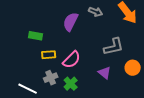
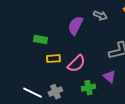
gray cross: (51, 78) -> (55, 92), moved
green cross: (71, 84) -> (88, 88), moved, turned 32

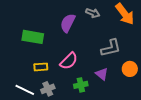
green rectangle: (40, 40) -> (33, 37), size x1.5
yellow rectangle: (53, 59) -> (41, 67), moved

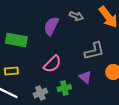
yellow rectangle: (41, 67) -> (11, 71), moved
gray cross: (48, 89) -> (40, 93), moved

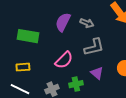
gray arrow: (76, 16) -> (87, 23), moved
gray L-shape: (94, 51) -> (94, 47), moved

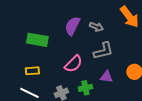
purple triangle: (97, 73) -> (106, 77), turned -32

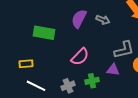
gray L-shape: (103, 51) -> (124, 50), moved
yellow rectangle: (32, 71) -> (26, 64), moved

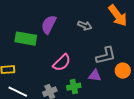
purple semicircle: (79, 19) -> (49, 25), moved

